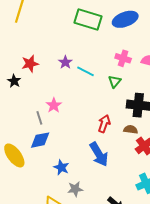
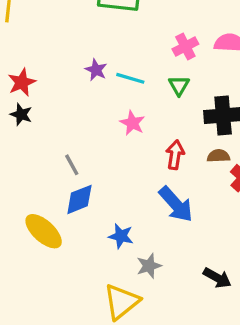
pink cross: (123, 58) -> (185, 47), turned -35
red star: (30, 64) -> (22, 82), moved
pink star: (54, 105) -> (132, 123), moved

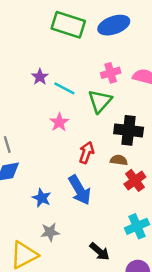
green triangle: (179, 85) -> (100, 101), size x1.5
blue star: (121, 236) -> (42, 198), moved

